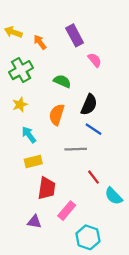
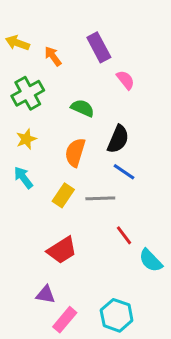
cyan arrow: (29, 135) -> (23, 178), moved
yellow rectangle: (33, 161) -> (63, 195), moved, turned -42
red trapezoid: (47, 188) -> (62, 250), turned 50
pink rectangle: (67, 211) -> (65, 320), moved

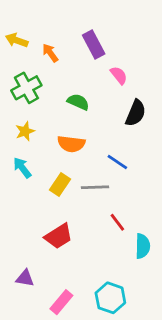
black semicircle: (118, 139) -> (136, 113), moved
orange semicircle: (75, 152) -> (71, 144), turned -100
cyan semicircle: (151, 261) -> (143, 246), turned -135
purple triangle: (46, 295) -> (25, 278), moved

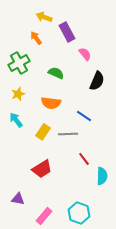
yellow arrow: (17, 40) -> (44, 17), moved

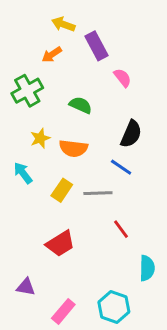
orange arrow: (36, 38) -> (52, 55), turned -88
black semicircle: (97, 81) -> (131, 134), moved
yellow star: (18, 94) -> (40, 138), moved
cyan semicircle: (102, 176) -> (147, 268), moved

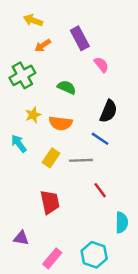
yellow arrow: (63, 24) -> (33, 20), moved
red trapezoid: (60, 244) -> (50, 202), turned -70

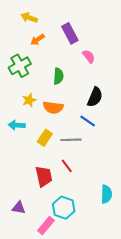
green semicircle: (67, 87) -> (58, 76), turned 70
cyan arrow: (19, 144) -> (17, 125), turned -49
red line: (100, 190) -> (67, 166), moved
cyan hexagon: (94, 255) -> (64, 208), moved

